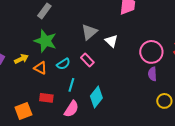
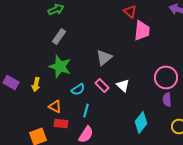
white triangle: (111, 41) -> (123, 86), moved
yellow arrow: (21, 59) -> (36, 84), turned 128
orange triangle: (40, 68) -> (55, 106), moved
cyan diamond: (96, 97) -> (141, 122), moved

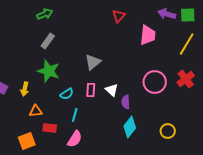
red triangle: (130, 12) -> (119, 16), turned 32
pink trapezoid: (142, 30) -> (148, 35), moved
pink rectangle: (102, 86) -> (91, 90), turned 48
purple semicircle: (167, 100) -> (126, 102), moved
orange triangle: (55, 106) -> (36, 111), moved, turned -32

